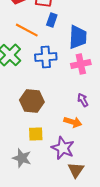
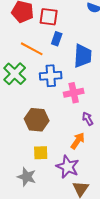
pink cross: (81, 64) -> (74, 93), moved
orange arrow: (73, 122) -> (78, 141), turned -72

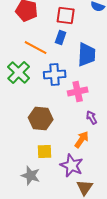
red square: (49, 17) -> (66, 16), moved

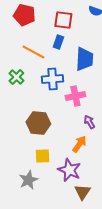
green cross: (19, 73) -> (16, 77), size x0.7
gray star: (31, 176) -> (28, 180), turned 30

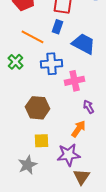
blue trapezoid: (84, 59) -> (84, 44), turned -65
purple star: (69, 170) -> (69, 155), turned -30

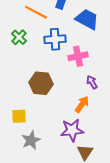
yellow square: (42, 141) -> (19, 116), moved

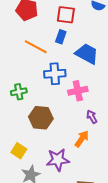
green cross: (19, 37) -> (19, 92), moved, turned 35
yellow square: (19, 116) -> (19, 151), turned 35
purple star: (72, 130) -> (58, 160), moved

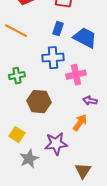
blue rectangle: (61, 37) -> (58, 29), moved
orange line: (36, 47) -> (16, 31), moved
purple arrow: (92, 117) -> (90, 101), turned -48

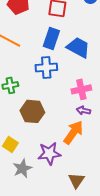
blue rectangle: (58, 29) -> (51, 38), size x1.5
pink cross: (76, 75) -> (81, 89), moved
orange arrow: (80, 123) -> (73, 132), size x1.4

